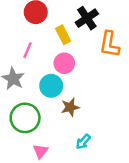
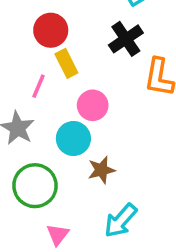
yellow rectangle: (63, 35) -> (66, 63), moved
cyan arrow: (83, 142) -> (121, 221), size x1.5

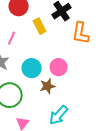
yellow rectangle: (66, 63) -> (40, 26), moved
pink circle: (93, 105) -> (59, 67), moved

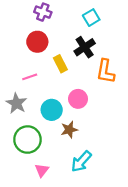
pink line: (12, 38) -> (30, 77), turned 48
pink circle: (59, 67) -> (78, 99), moved

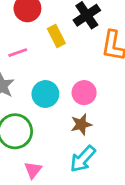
pink circle: (78, 99) -> (84, 93), moved
brown star: (69, 130) -> (81, 124), moved

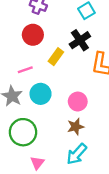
yellow rectangle: (56, 36) -> (56, 57), turned 63
cyan circle: (45, 94) -> (41, 94), moved

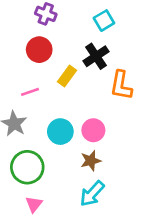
cyan circle: (41, 94) -> (60, 132), moved
pink triangle: (37, 163) -> (34, 204), moved

